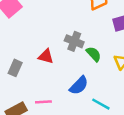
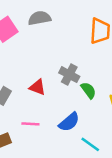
pink line: (43, 102) -> (30, 124), moved

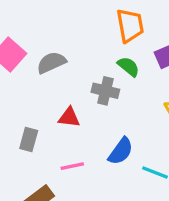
gray semicircle: (40, 18) -> (51, 63), moved
green semicircle: (88, 90) -> (128, 67), moved

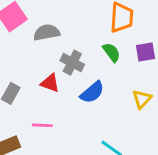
gray cross: (105, 91) -> (72, 63), moved
blue semicircle: (121, 151) -> (92, 92), moved

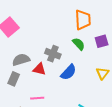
gray semicircle: (47, 33) -> (21, 60), moved

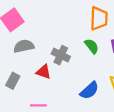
gray semicircle: (21, 60) -> (24, 46), moved
blue semicircle: (68, 72) -> (89, 90), moved

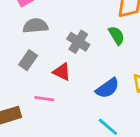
red triangle: (44, 72) -> (62, 72), moved
gray rectangle: (13, 81) -> (28, 60), moved

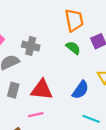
gray cross: (78, 42) -> (31, 46), moved
red triangle: (62, 72) -> (42, 90), size x1.5

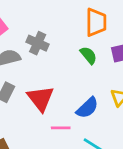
red triangle: (42, 90) -> (41, 98), turned 35
pink line: (36, 115) -> (61, 128), moved

